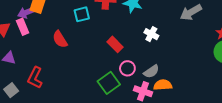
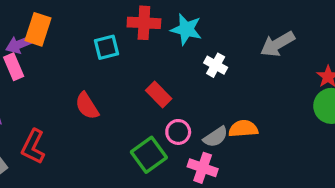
white cross: (151, 34) -> (216, 65), moved
red semicircle: (60, 39) -> (87, 106), moved
orange semicircle: (163, 85) -> (243, 129), moved

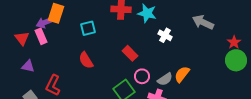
gray arrow: (278, 44) -> (203, 22), turned 55
cyan square: (106, 47) -> (88, 28), moved
orange semicircle: (243, 129) -> (182, 74), turned -48

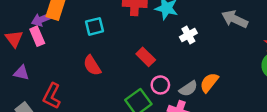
white cross: (165, 35) -> (188, 35), turned 32

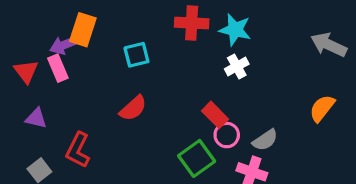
white cross: (188, 35) -> (237, 66), moved
red rectangle: (146, 57) -> (215, 115), moved
red semicircle: (92, 65) -> (133, 108), turned -100
orange semicircle: (209, 83) -> (322, 108), moved

